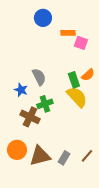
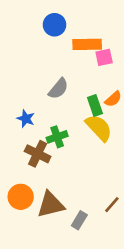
orange rectangle: (68, 33) -> (87, 44), size x1.5
pink square: (81, 43) -> (104, 57), turned -32
gray semicircle: (39, 77) -> (58, 89), moved, turned 66
gray rectangle: (64, 158) -> (79, 220), moved

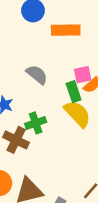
pink square: (104, 57) -> (83, 75), moved
gray semicircle: (58, 89) -> (37, 75), turned -90

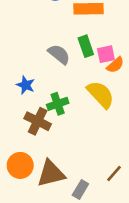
green rectangle: (74, 92) -> (86, 46), moved

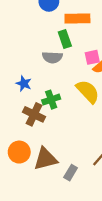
green rectangle: (86, 46) -> (65, 39), moved
gray semicircle: (59, 54) -> (52, 57), turned 144

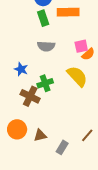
green rectangle: (65, 39) -> (43, 18), moved
brown triangle: (45, 159) -> (40, 135), size x0.6

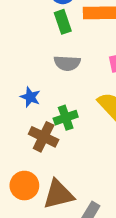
brown triangle: (40, 135) -> (58, 194), size x1.6

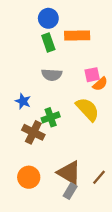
orange circle: (24, 186) -> (29, 177), moved
brown triangle: (58, 194) -> (69, 173), moved, turned 45

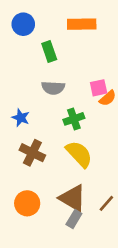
blue circle: (48, 18) -> (23, 24), moved
orange rectangle: (77, 36) -> (82, 24), moved
yellow semicircle: (87, 109) -> (79, 154), moved
green cross: (51, 117) -> (74, 119), moved

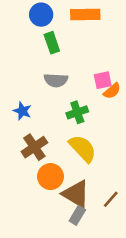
blue circle: (23, 24) -> (41, 15), moved
brown cross: (32, 153) -> (34, 147), turned 30
orange circle: (27, 203) -> (50, 177), moved

